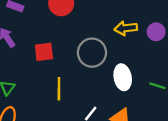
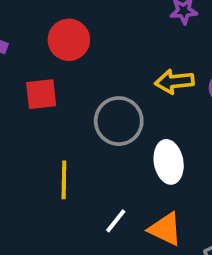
red square: (44, 52) -> (41, 94), moved

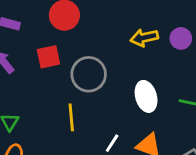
gray circle: (119, 121) -> (89, 74), moved

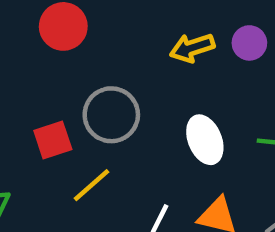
red square: (48, 57) -> (53, 140), moved
yellow line: (71, 117) -> (91, 185), turned 60

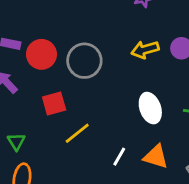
red circle: (63, 26) -> (41, 54), moved
gray circle: (111, 115) -> (84, 61), moved

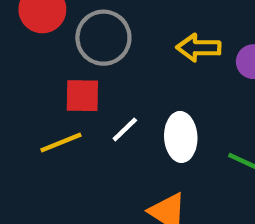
red square: (54, 104) -> (82, 96), moved
white line: (119, 157) -> (125, 129), moved

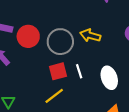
yellow arrow: (199, 48) -> (90, 35), moved, turned 30
white line: (125, 129) -> (79, 71), moved, turned -48

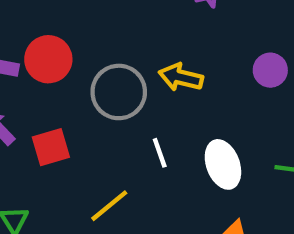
red circle: (28, 36) -> (48, 59), moved
red square: (58, 71) -> (51, 147), moved

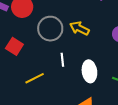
red square: (51, 147) -> (14, 46), turned 36

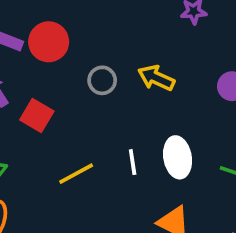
gray circle: (50, 29) -> (102, 80), size x0.6
white line: (62, 60) -> (133, 162), moved

